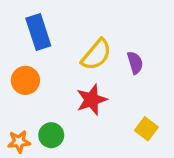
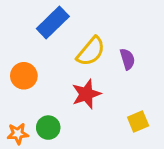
blue rectangle: (38, 32) -> (53, 23), moved, turned 64
yellow square: (146, 129) -> (138, 121), turned 30

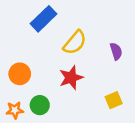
purple semicircle: (127, 59) -> (116, 51), moved
orange circle: (24, 76) -> (20, 74), moved

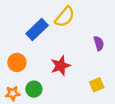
blue rectangle: (43, 19) -> (37, 30), moved
yellow semicircle: (75, 43) -> (65, 17), moved

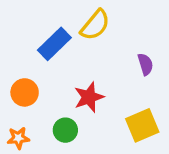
yellow square: (97, 85) -> (142, 125), size x1.5
green circle: (34, 89) -> (65, 130), moved

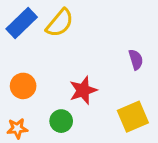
yellow semicircle: (95, 25) -> (60, 23), moved
blue rectangle: (54, 44) -> (22, 23), moved

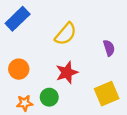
yellow semicircle: (60, 23) -> (66, 34), moved
orange star: (17, 128) -> (25, 103), moved

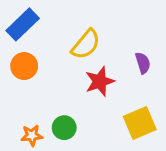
orange circle: (19, 69) -> (24, 66), moved
red star: (67, 73) -> (100, 81), moved

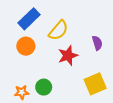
blue rectangle: (23, 24) -> (29, 19), moved
orange circle: (24, 66) -> (26, 46), moved

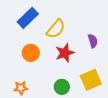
orange circle: (26, 46) -> (31, 53), moved
green circle: (44, 87) -> (62, 87), moved

